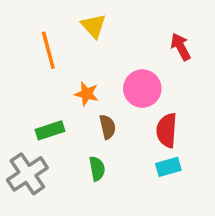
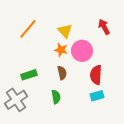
yellow triangle: (94, 26) -> (65, 31), moved
orange line: (48, 50) -> (28, 29), turned 55
orange star: (87, 94) -> (61, 50), moved

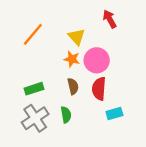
red arrow: (104, 27) -> (110, 19), moved
red semicircle: (96, 75) -> (99, 89), moved
gray cross: (16, 100) -> (35, 118), moved

